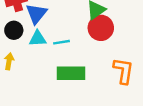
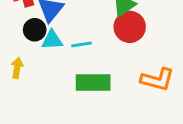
black circle: (14, 30) -> (35, 30), moved
orange L-shape: (123, 71) -> (157, 80), turned 96

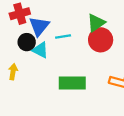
cyan triangle: (52, 40) -> (40, 50), turned 30
cyan line: (81, 44) -> (63, 36), moved

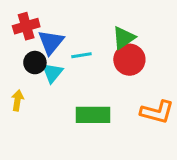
cyan triangle: (40, 50) -> (52, 73), turned 42

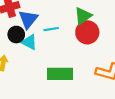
cyan triangle: (52, 73) -> (29, 42), turned -42

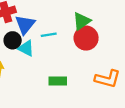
green rectangle: (60, 74) -> (58, 81), size x0.7

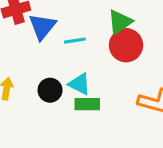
black circle: (13, 40) -> (50, 90), moved
cyan triangle: (26, 48) -> (79, 84), moved

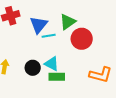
green triangle: (120, 22) -> (68, 22), moved
blue triangle: (42, 27) -> (39, 25), moved

